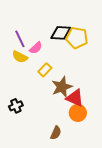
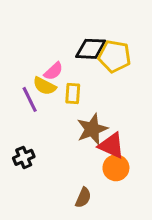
purple line: (20, 39) -> (30, 99), moved
yellow semicircle: (20, 57) -> (45, 86), moved
yellow rectangle: (45, 70) -> (73, 93), moved, turned -40

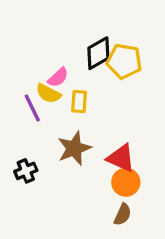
black diamond: (91, 49) -> (98, 53), turned -32
brown star: (92, 129) -> (74, 148), moved
brown semicircle: (83, 198) -> (123, 214), moved

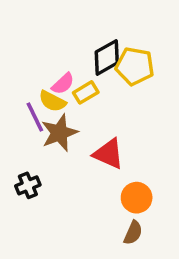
yellow rectangle: (79, 102) -> (86, 92), moved, turned 55
brown star: (74, 148) -> (59, 133), moved
red triangle: (121, 158) -> (109, 154), moved

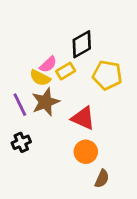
yellow pentagon: (135, 66) -> (107, 75), moved
purple line: (35, 117) -> (20, 105), moved
orange circle: (137, 198) -> (86, 152), moved

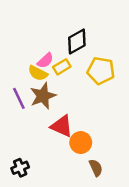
red triangle: (83, 118) -> (62, 126), moved
black cross: (21, 142) -> (20, 168), moved
brown semicircle: (102, 179) -> (96, 168), turned -48

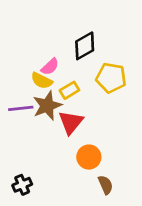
yellow rectangle: (62, 67) -> (69, 90), moved
purple line: (19, 98) -> (21, 108), turned -70
red triangle: (62, 126) -> (71, 122), moved, turned 45

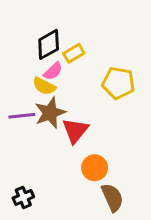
black diamond: (85, 46) -> (49, 44), moved
yellow rectangle: (69, 90) -> (74, 53), moved
brown semicircle: (106, 185) -> (112, 197), size x1.4

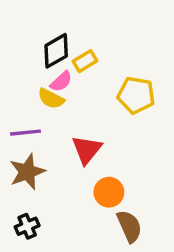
brown star: (50, 113) -> (27, 172), moved

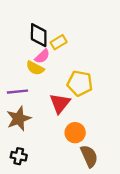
black diamond: (56, 51) -> (39, 35), turned -60
yellow pentagon: (136, 95) -> (80, 83), moved
black cross: (27, 226) -> (19, 156), turned 35

